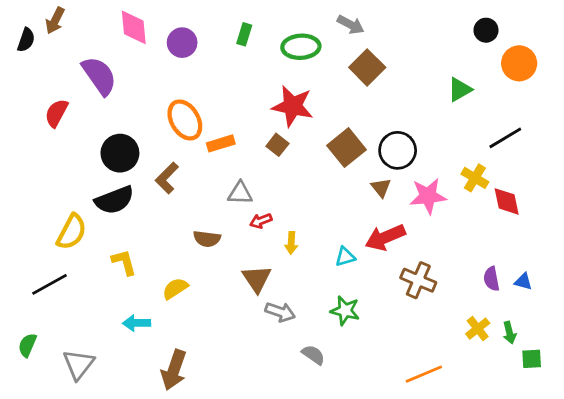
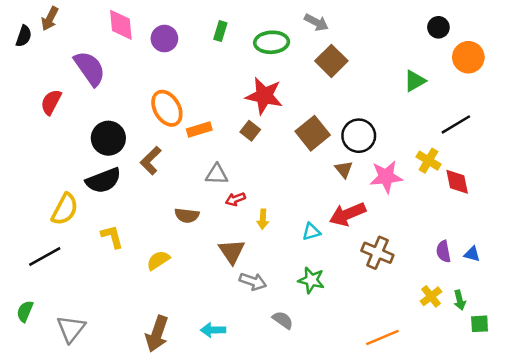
cyan arrow: (137, 323) -> (213, 330), moved

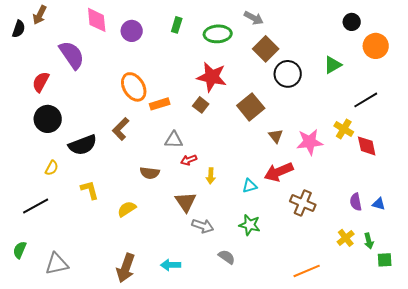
black circle: (359, 136) -> (288, 74), moved
black circle: (108, 138) -> (48, 119), moved
yellow semicircle: (65, 209) -> (52, 168), size x0.6
gray triangle: (71, 329) -> (57, 264), turned 40

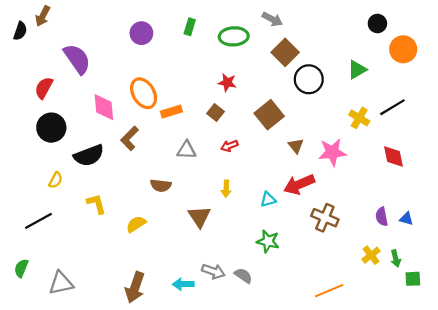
pink diamond: (97, 20) -> (104, 107), moved
red star: (212, 77) -> (227, 83), size x0.6
yellow cross: (344, 129) -> (359, 118), moved
red arrow: (189, 160) -> (229, 146), moved
gray arrow: (203, 226) -> (213, 271), moved

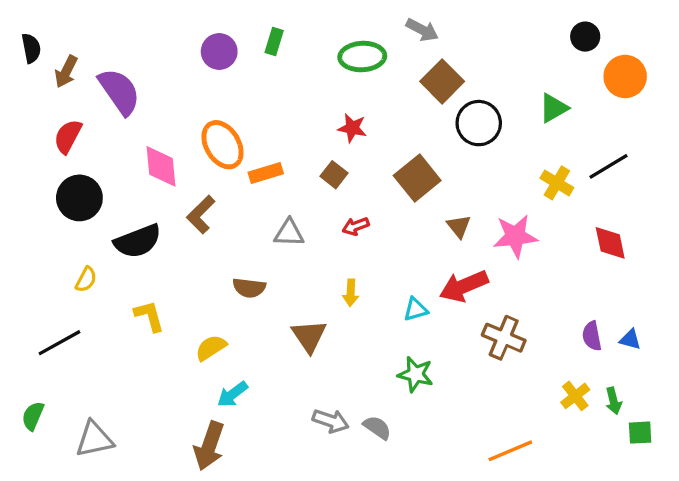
brown arrow: (43, 16) -> (66, 71), moved
green rectangle: (190, 27) -> (274, 42), moved
black semicircle: (20, 31) -> (31, 48), turned -30
cyan arrow: (183, 284) -> (232, 394), moved, turned -36

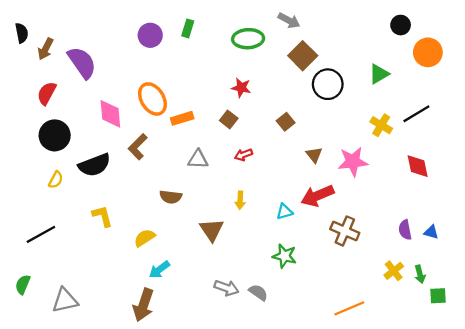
brown square: (417, 178) -> (286, 122), size x0.6
yellow semicircle: (86, 279) -> (56, 180), moved

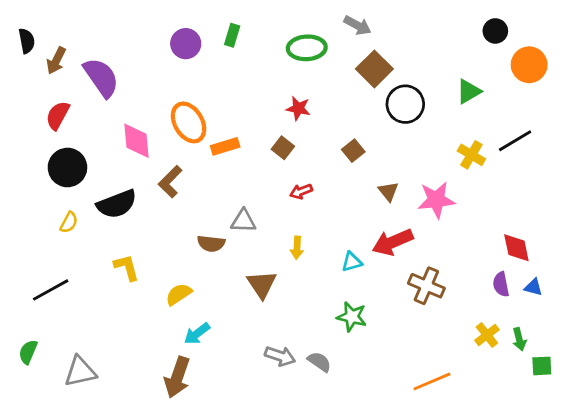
gray triangle: (198, 159) -> (243, 221), moved
red diamond: (418, 166) -> (516, 248), moved

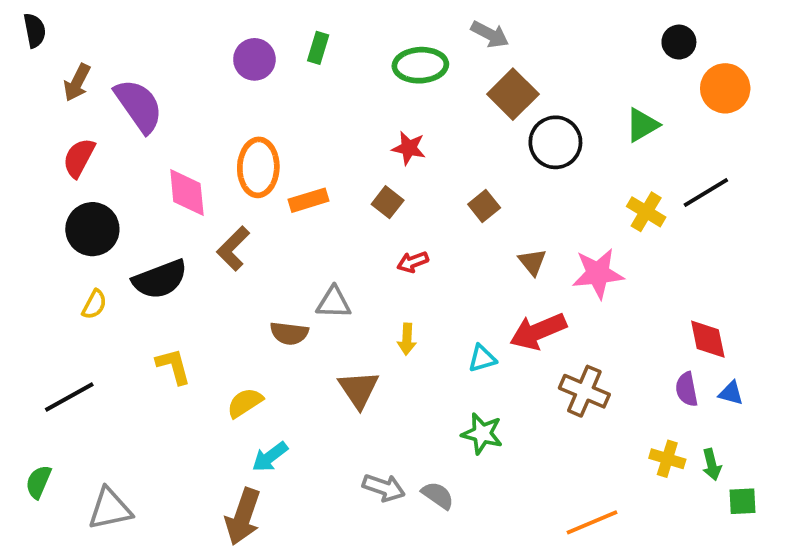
black semicircle: (27, 41) -> (35, 30), moved
orange ellipse: (189, 122) -> (258, 167), turned 33
yellow cross: (487, 335) -> (667, 459), turned -35

